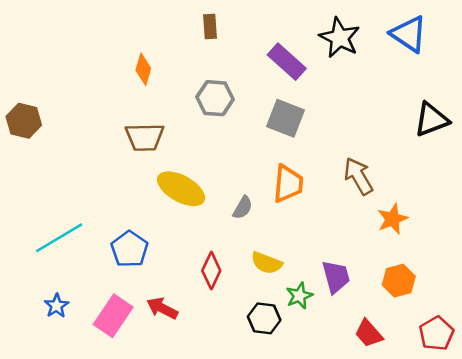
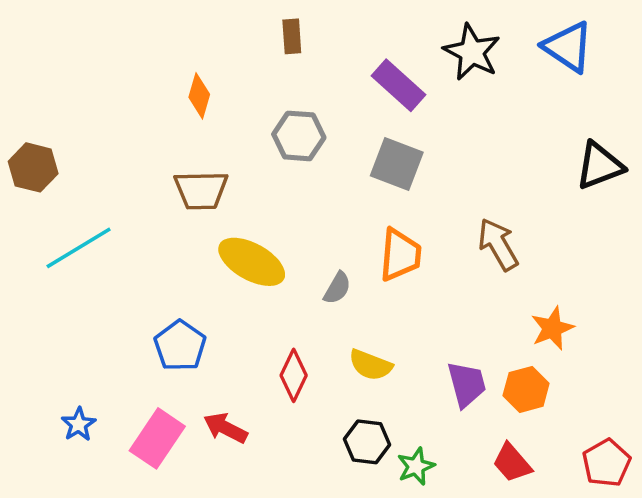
orange star: (392, 219) -> (552, 328), moved
cyan line: (59, 238) -> (79, 248), moved
orange hexagon: (399, 281) -> (526, 389), moved
green star: (299, 296) -> (416, 466), moved

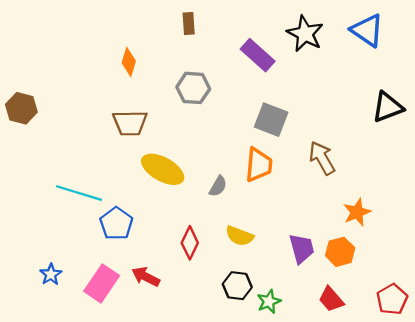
gray square: (397, 164) -> (271, 120), moved
cyan line: (79, 248) -> (79, 193), moved, turned 48

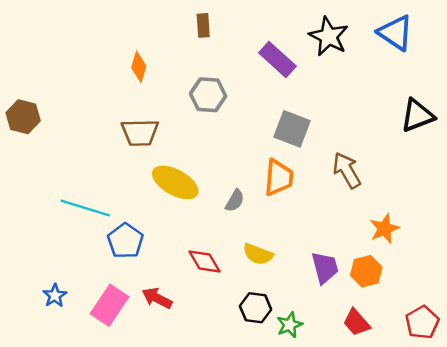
red diamond: (190, 243) -> (204, 262), turned -56

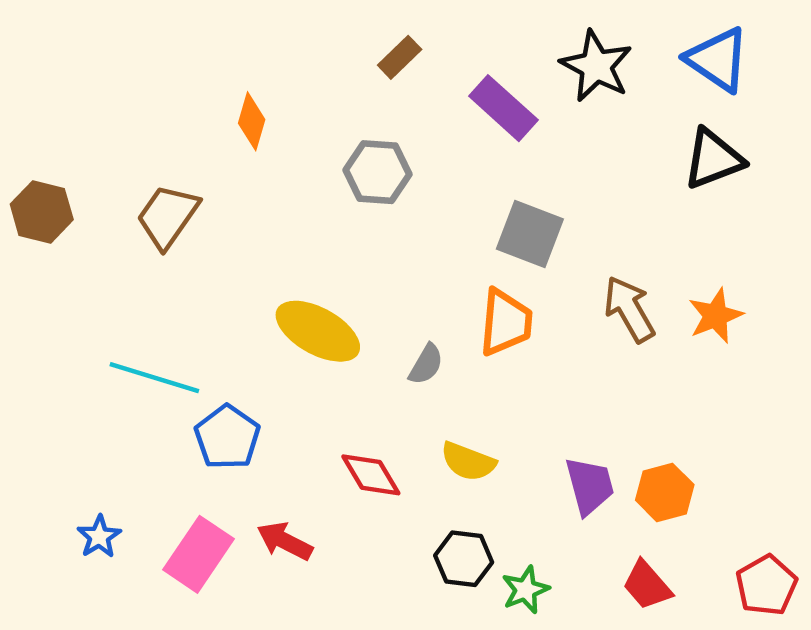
brown rectangle: (203, 25) -> (400, 57), moved, turned 50
black triangle: (417, 116) -> (713, 159), moved
brown trapezoid: (140, 133) -> (168, 216), moved, turned 126
orange star: (385, 229) -> (715, 316), moved

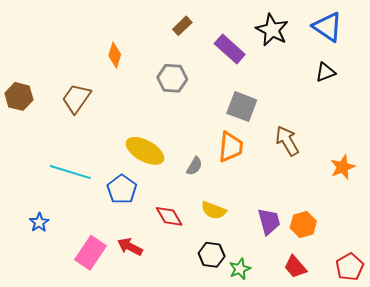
black triangle: (713, 159) -> (325, 72), size x0.7
orange star: (715, 316) -> (343, 167), moved
blue pentagon: (227, 437) -> (122, 189), moved
blue star: (99, 537) -> (39, 222), moved

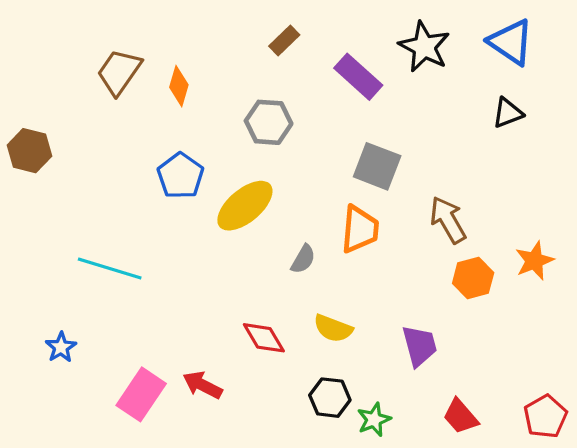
brown trapezoid: (76, 98) -> (119, 72), moved
yellow ellipse: (145, 151) -> (245, 206), moved, turned -69
blue pentagon: (122, 189) -> (180, 176), moved
orange hexagon: (303, 225) -> (473, 278), moved

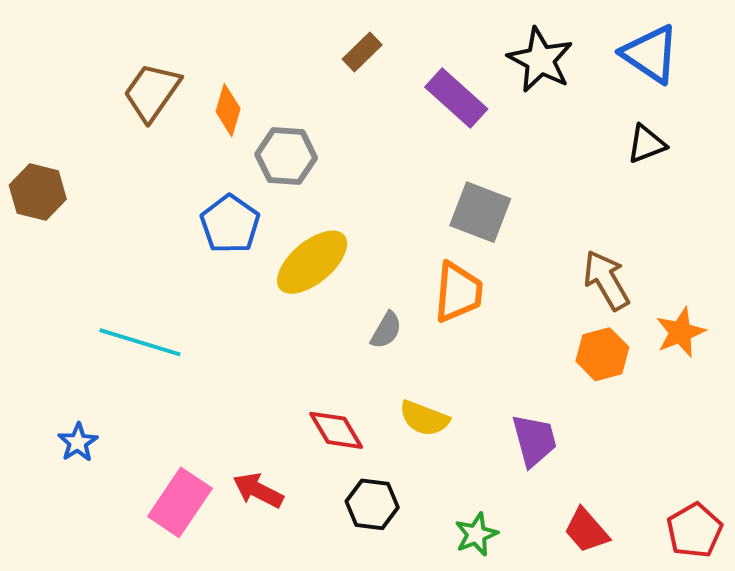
gray hexagon: (269, 122) -> (286, 156), moved
brown arrow: (448, 220) -> (606, 280), moved
black hexagon: (330, 398) -> (372, 504), moved

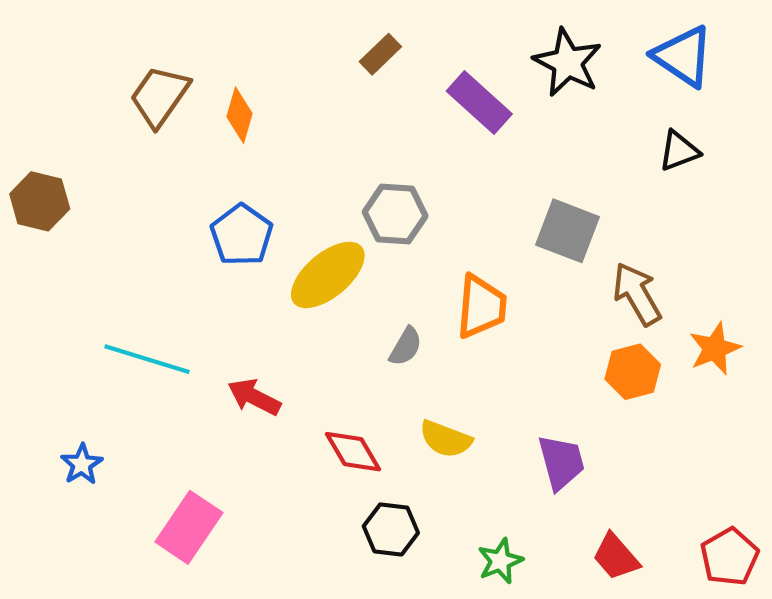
gray hexagon: (286, 156) -> (395, 214), moved
gray square: (480, 212) -> (568, 231), moved
red arrow: (258, 490) -> (254, 397), moved

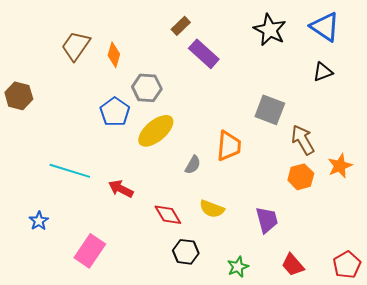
purple rectangle: (479, 103) -> (204, 54), moved
gray hexagon: (395, 214) -> (147, 88), moved

